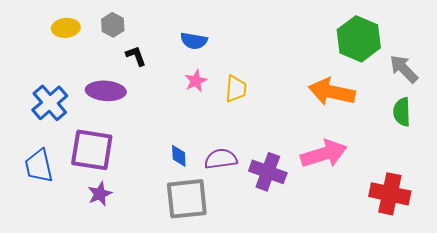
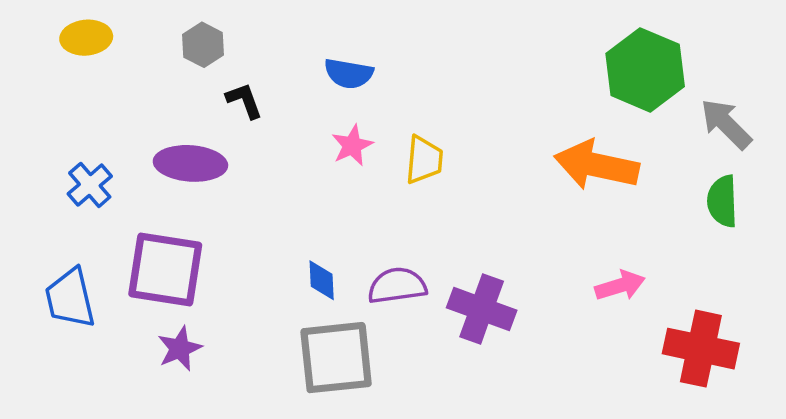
yellow ellipse: (66, 28) -> (86, 38), moved
blue cross: (50, 103) -> (90, 185), size x0.7
pink arrow: (324, 154) -> (620, 286), moved, size x0.6

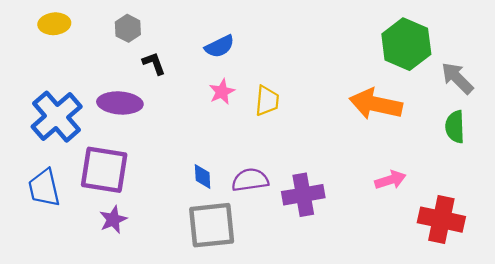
blue semicircle: (349, 74) -> (220, 46), turned -36
blue cross: (90, 185) -> (57, 117), size x1.8
purple cross: (482, 309) -> (303, 195), turned -30

